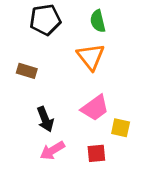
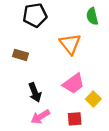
green semicircle: (98, 21) -> (92, 16), moved
yellow square: (121, 128) -> (93, 99), turned 32

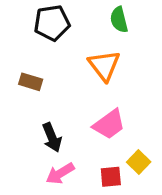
green semicircle: (92, 16) -> (119, 20), moved
yellow square: (93, 99) -> (139, 162), moved

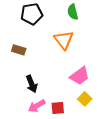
pink trapezoid: (109, 124) -> (80, 76), moved
red square: (111, 177) -> (58, 108), moved

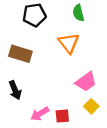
brown rectangle: (19, 50) -> (20, 54), size x1.5
black arrow: (32, 84) -> (15, 90), moved

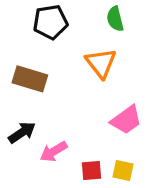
black arrow: (15, 90) -> (22, 133), turned -102
yellow square: (91, 106) -> (123, 170), moved, turned -32
pink arrow: (40, 114) -> (54, 151), moved

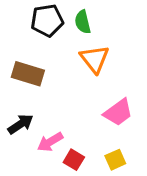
green semicircle: (115, 19) -> (83, 22), moved
red square: (91, 170) -> (74, 160), moved, turned 36
yellow square: (123, 170) -> (115, 160), turned -36

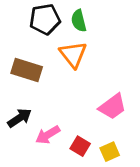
orange triangle: (95, 59) -> (73, 55), moved
red square: (74, 160) -> (80, 146), moved

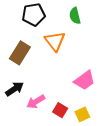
green semicircle: (79, 21) -> (75, 16), moved
brown rectangle: (27, 70) -> (20, 53), turned -75

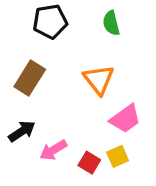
orange triangle: (55, 41) -> (99, 80), moved
yellow square: (82, 114) -> (118, 156), moved

